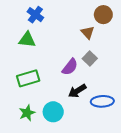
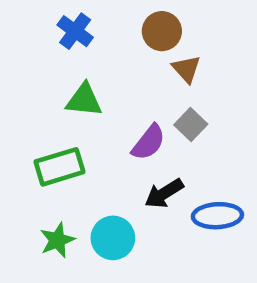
brown circle: (103, 15) -> (162, 31), moved
green triangle: (27, 40) -> (84, 100), moved

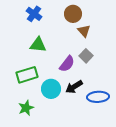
cyan circle: (113, 238) -> (51, 89), moved

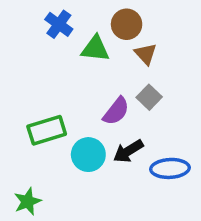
green triangle: (38, 45) -> (95, 49), moved
green star: (26, 108) -> (28, 201), moved

